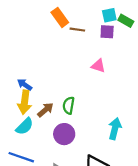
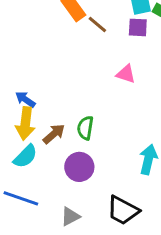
brown line: (77, 30) -> (97, 24), turned 32

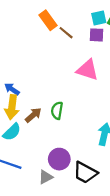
pink triangle: (126, 74) -> (87, 70), size x1.5
purple circle: (79, 167) -> (59, 159), moved

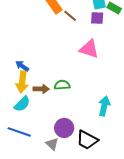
green semicircle: (57, 111) -> (62, 85), turned 77
brown arrow: (33, 115) -> (41, 89), turned 42
gray triangle: (46, 177) -> (52, 144), turned -48

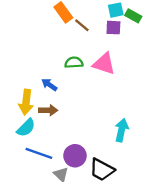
blue arrow: (22, 66) -> (49, 85), moved
green semicircle: (62, 85) -> (74, 63), moved
blue line: (19, 132) -> (39, 153), moved

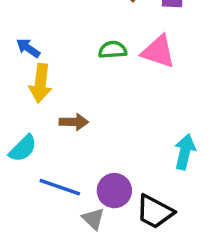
blue arrow: (49, 85) -> (28, 48), moved
yellow arrow: (26, 102) -> (40, 83), moved
cyan semicircle: (26, 128) -> (23, 148), moved

